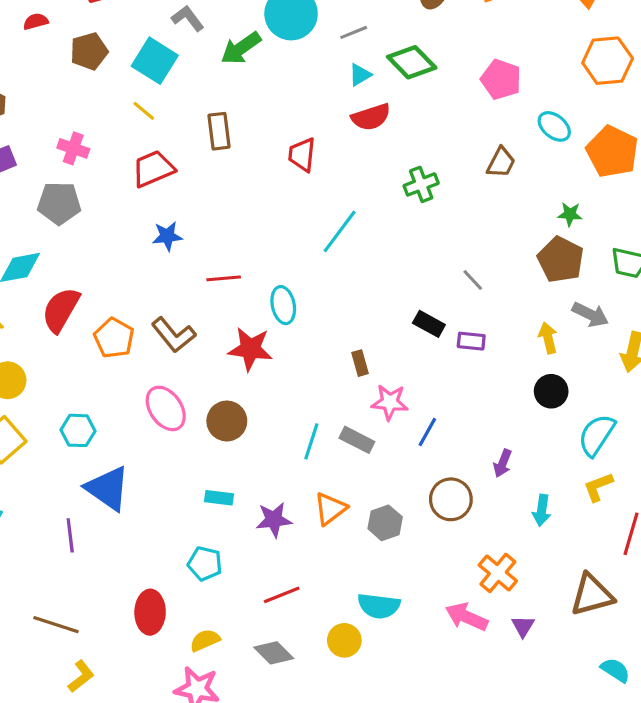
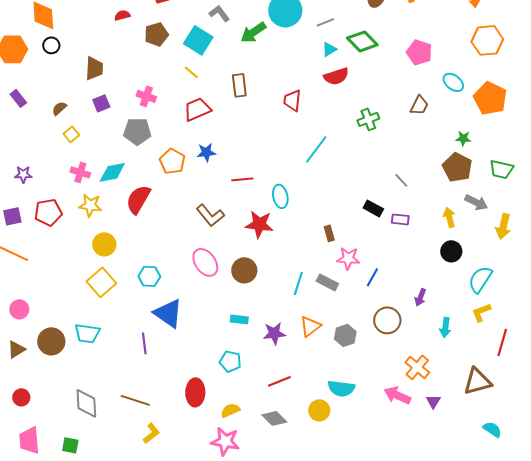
orange pentagon: (114, 338) -> (172, 161), moved

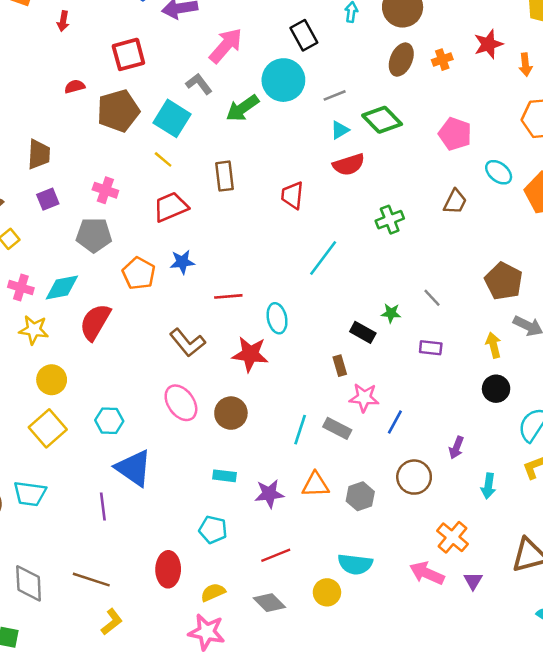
brown pentagon: (156, 34) -> (118, 111), size x1.4
green star: (463, 138) -> (391, 313), moved
black rectangle: (373, 208) -> (363, 332), moved
orange triangle: (310, 326) -> (315, 485), turned 35

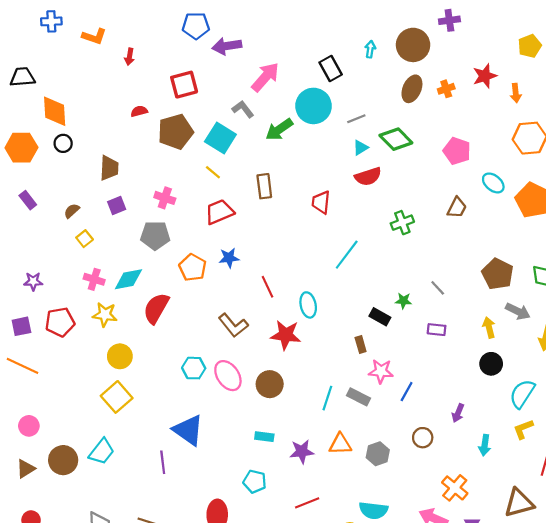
red line: (228, 296) -> (268, 287), turned 70
cyan hexagon: (109, 421) -> (194, 368), moved
brown circle: (414, 477) -> (423, 438), size x0.7
cyan trapezoid: (30, 494) -> (102, 452), turned -60

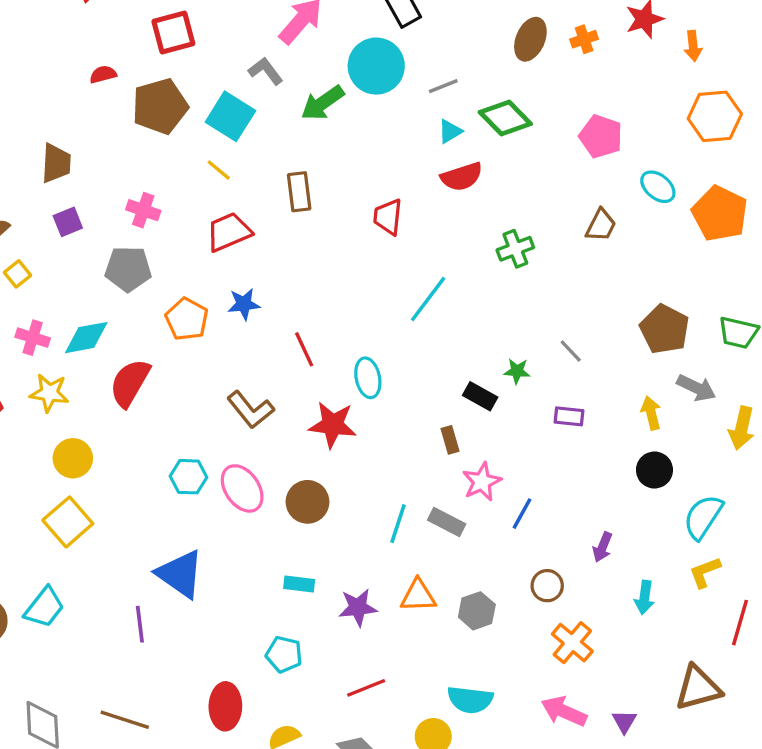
pink star: (381, 371) -> (482, 482), turned -30
orange cross: (455, 488) -> (572, 643), moved

